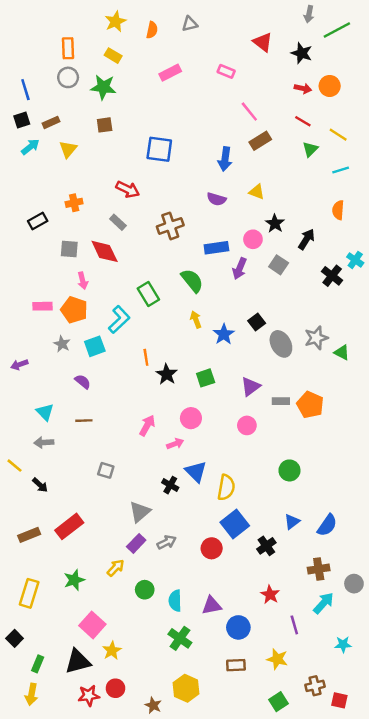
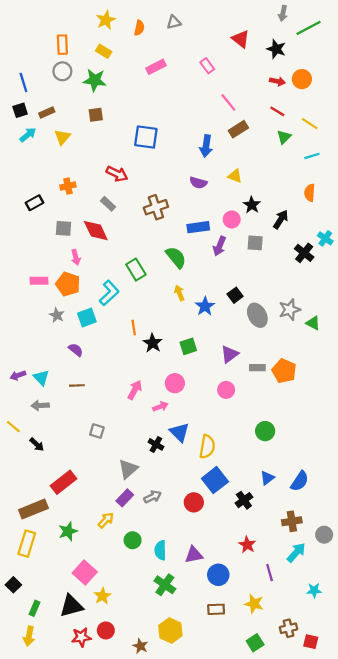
pink rectangle: (226, 71) -> (207, 66), turned 32
gray square: (279, 265) -> (255, 243), turned -30
purple arrow: (19, 365) -> (18, 375), moved
brown rectangle: (29, 535) -> (33, 509), moved, size x1.4

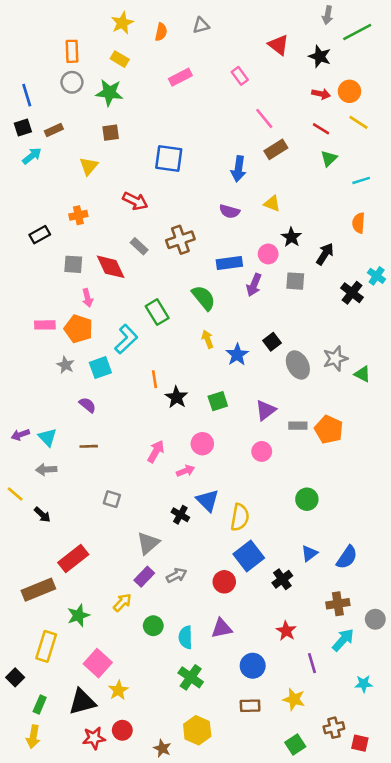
yellow line: (310, 124) -> (359, 122), moved
yellow triangle: (62, 137) -> (89, 166), moved
gray rectangle: (108, 204) -> (139, 246), moved
yellow rectangle: (27, 544) -> (46, 646), moved
purple triangle: (194, 555) -> (222, 628), moved

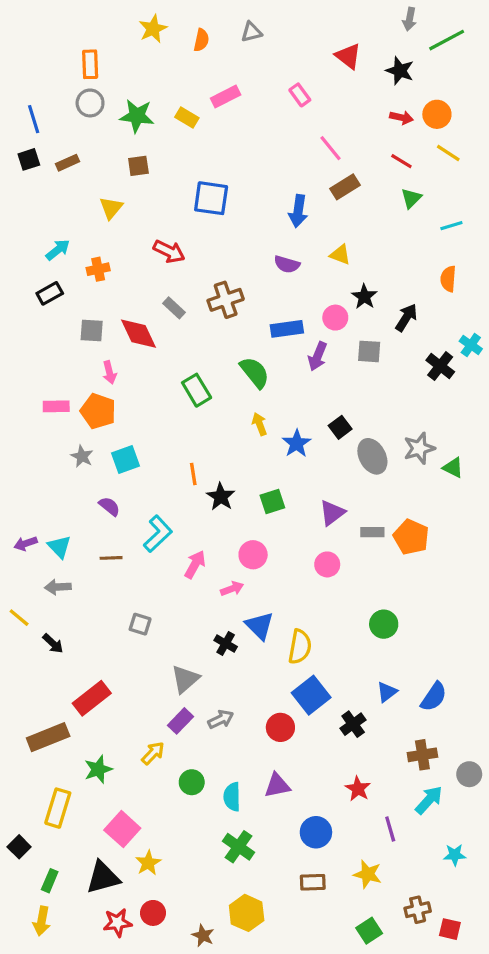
yellow rectangle: (120, 59) -> (187, 118), moved
cyan arrow: (32, 156) -> (58, 250), moved
cyan L-shape: (126, 339) -> (158, 534), moved

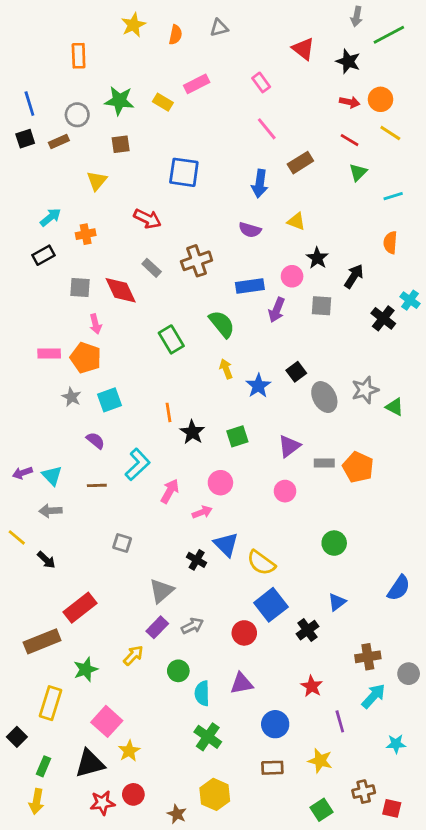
gray circle: (90, 103) -> (77, 115), moved
pink line: (330, 148) -> (267, 129), moved
yellow semicircle: (300, 647) -> (261, 563), turned 116
blue semicircle: (434, 697) -> (399, 588), moved
green circle: (192, 782) -> (178, 671), moved

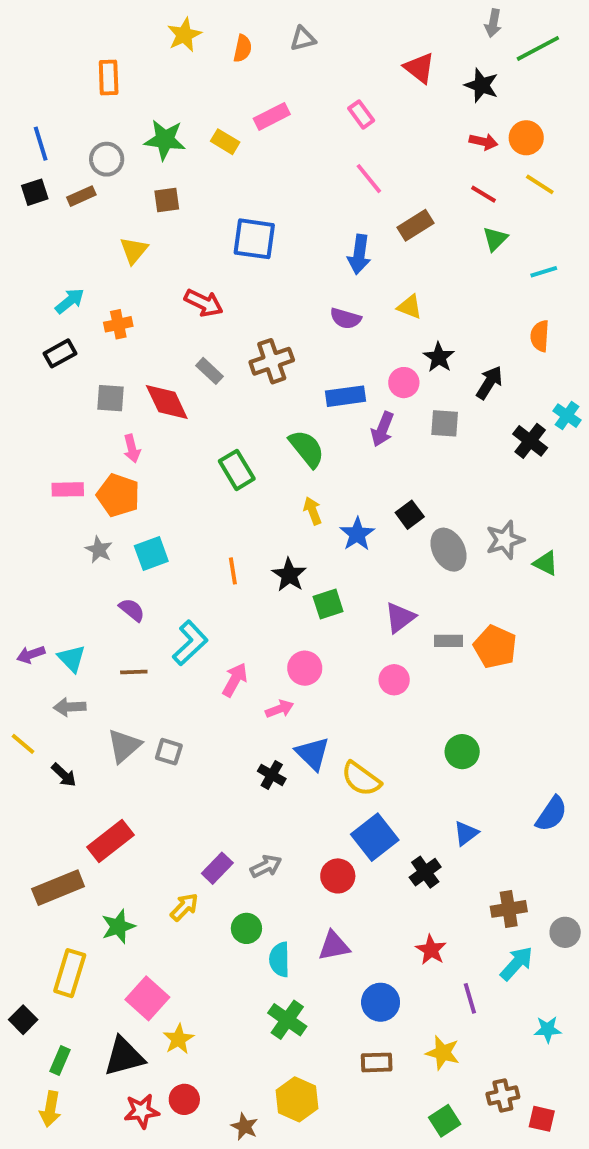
black star: (192, 432) -> (289, 575), moved
gray triangle: (161, 591) -> (124, 746), moved

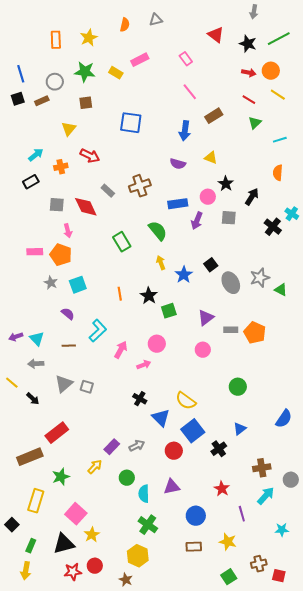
yellow star: (184, 35) -> (89, 38), moved
green line: (538, 48) -> (279, 39), moved
red arrow: (204, 303) -> (90, 156), moved
blue triangle: (313, 754) -> (161, 418), moved
yellow hexagon: (297, 1099) -> (138, 556), moved

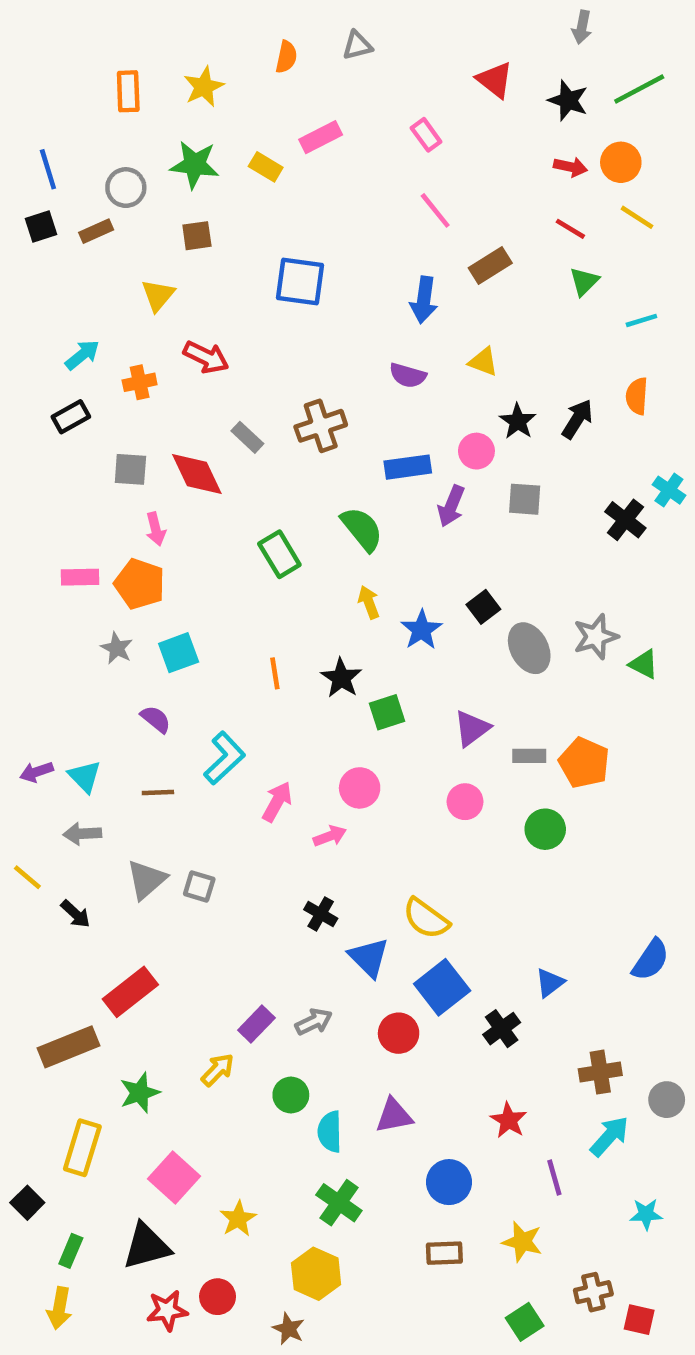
black arrow: (252, 197) -> (577, 419), moved
green circle: (238, 387) -> (545, 829), moved
yellow star: (92, 535) -> (238, 1219), moved

